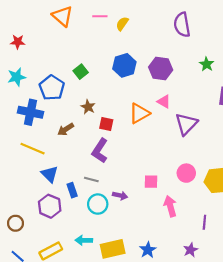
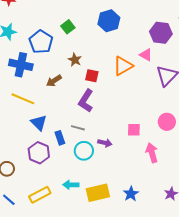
purple hexagon: (161, 68) -> (161, 33), moved

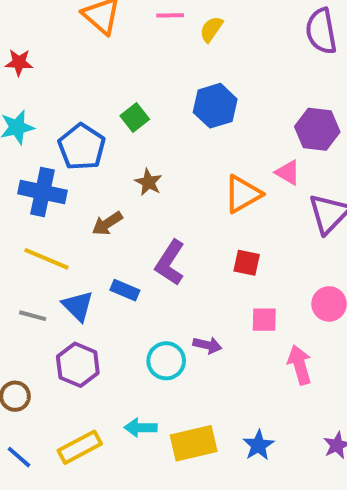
red square: (92, 76) -> (247, 263), moved
gray line: (78, 128) -> (33, 316), moved
blue rectangle: (60, 138) -> (125, 290), moved, turned -48

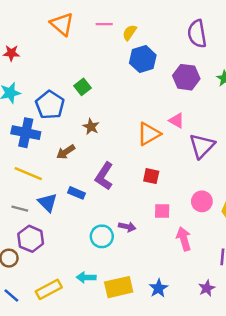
blue hexagon: (215, 106) -> (143, 59), moved
purple hexagon: (317, 129) -> (186, 77), moved
purple hexagon: (78, 365) -> (31, 239), moved

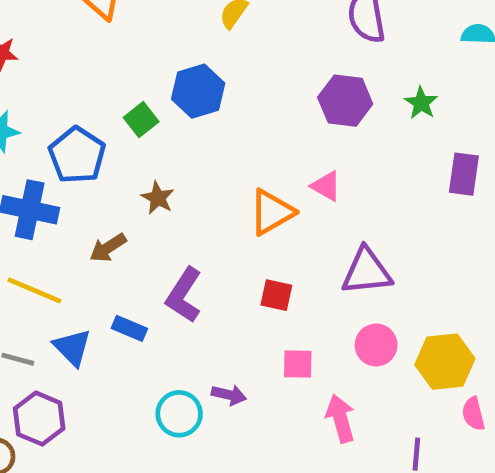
blue hexagon: (143, 59) -> (198, 91), moved
purple triangle: (202, 146) -> (367, 271), moved, turned 40

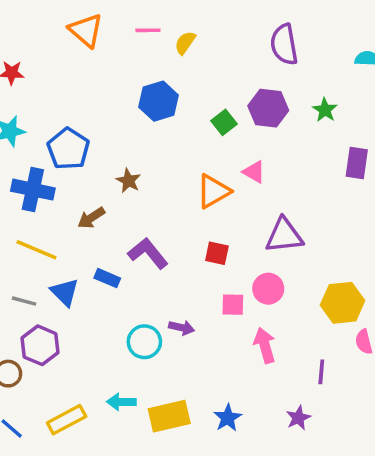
green square: (141, 120) -> (224, 122), moved
purple L-shape: (184, 295) -> (148, 253), turned 108
pink circle: (376, 345) -> (268, 289), moved

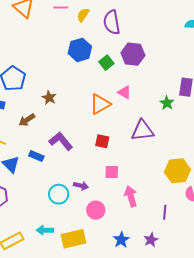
purple semicircle: (284, 44) -> (112, 22), moved
blue hexagon: (159, 101) -> (80, 50), moved
green star: (325, 110) -> (167, 103), moved
pink circle: (268, 289) -> (96, 210), moved
blue star: (228, 418) -> (121, 240), moved

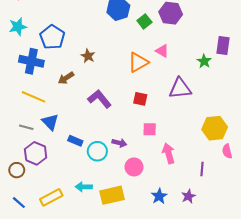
blue rectangle: (36, 156) -> (75, 141), moved

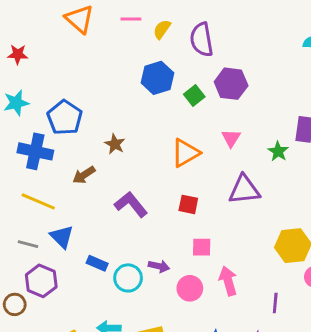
pink triangle: (162, 51) -> (231, 138), moved, turned 32
pink circle: (134, 167) -> (190, 288), moved

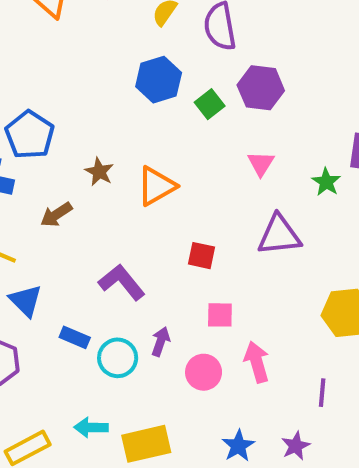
orange triangle: (185, 153) -> (156, 186), moved
purple L-shape: (131, 204) -> (122, 282), moved
purple arrow: (159, 266) -> (161, 341), turned -84

